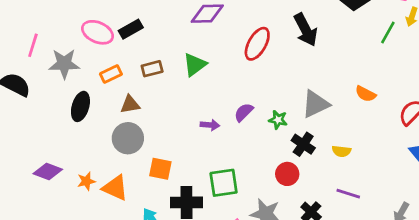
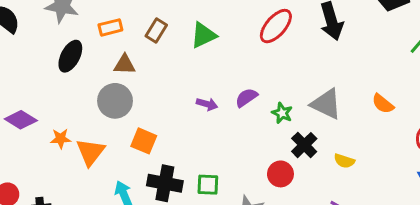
brown rectangle: (152, 69) -> (156, 30), turned -55
gray triangle: (315, 104) -> (326, 104), turned 40
green square: (224, 183) -> (208, 185), moved, size x0.7
orange triangle: (115, 188) -> (91, 152), turned 32

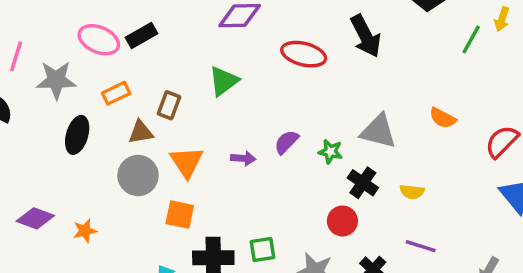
red ellipse: (276, 26) -> (304, 54), turned 75
brown rectangle: (156, 30) -> (169, 105), moved
orange triangle: (91, 152) -> (187, 162), moved

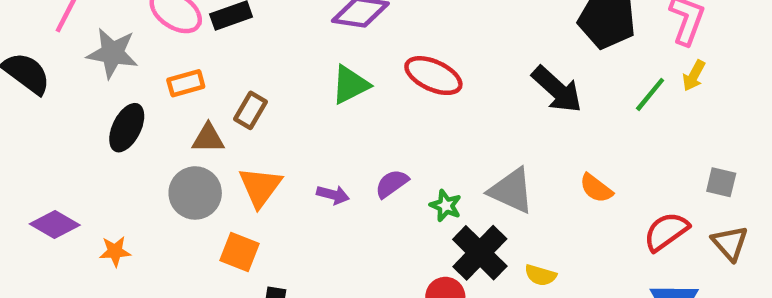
black arrow: (366, 36) -> (557, 90), moved, turned -30
green triangle: (224, 81) -> (350, 85), moved
black cross: (363, 183) -> (480, 253), size x1.4

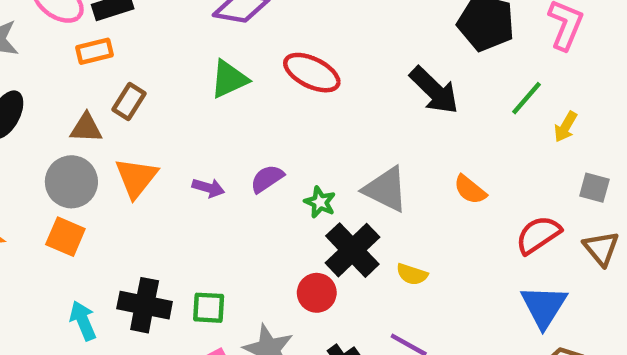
yellow arrow: (694, 76) -> (566, 127), moved
orange rectangle: (186, 83) -> (94, 51), moved
orange square: (240, 252) -> (65, 237), moved

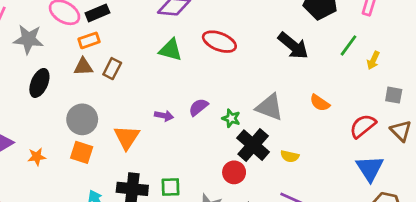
green triangle: (229, 79) -> (171, 50), turned 45
brown triangle: (86, 128) -> (83, 67), moved
orange triangle: (136, 178) -> (127, 137), moved

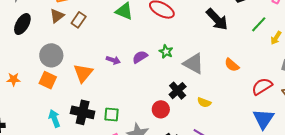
brown triangle: (83, 67) -> (57, 16), turned -42
green star: (231, 118) -> (166, 52), moved
black cross: (253, 145) -> (178, 91), size x0.7

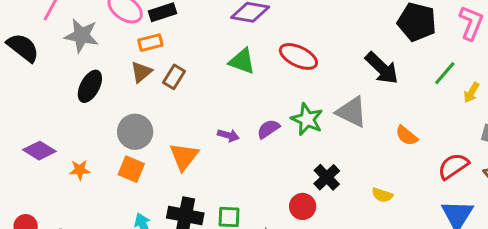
green star: (166, 52) -> (307, 119), size x1.5
gray triangle: (194, 64) -> (352, 112), moved
yellow semicircle: (204, 102) -> (382, 195), moved

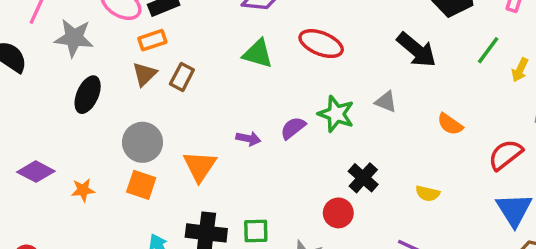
gray triangle: (352, 112) -> (386, 102), size x0.6

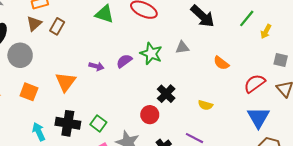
gray triangle: (386, 102) -> (182, 47), turned -32
gray circle: (142, 142) -> (20, 55), moved
green square: (256, 231) -> (98, 123), turned 35

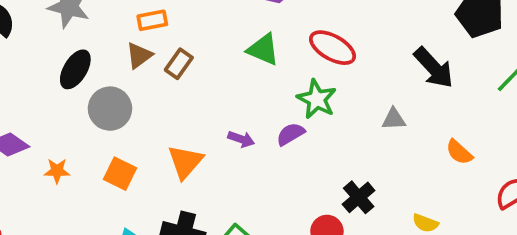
green star: (151, 53) -> (317, 99), moved

